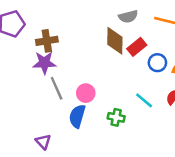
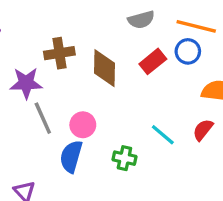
brown cross: (47, 41) -> (59, 53), moved
brown diamond: (115, 41) -> (104, 68), moved
blue circle: (157, 63) -> (188, 51), moved

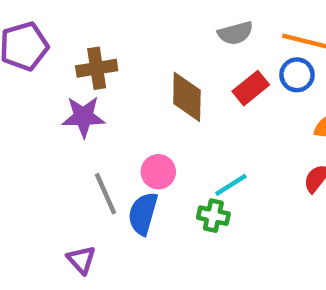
brown cross: (59, 53) -> (97, 68), moved
gray line: (43, 118) -> (105, 194), moved
cyan line: (163, 135) -> (231, 185), moved, turned -72

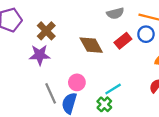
brown cross: (97, 68) -> (46, 31), turned -36
brown diamond: (187, 97) -> (91, 45), turned -30
green cross: (213, 216) -> (104, 104), turned 32

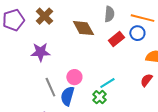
gray semicircle: (115, 13) -> (109, 14), turned -70
brown cross: (46, 31) -> (44, 16), moved
brown diamond: (91, 45) -> (83, 28), moved

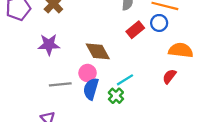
brown diamond: (83, 28) -> (98, 51), moved
gray line: (50, 87) -> (60, 84), turned -72
blue semicircle: (67, 96) -> (91, 89), moved

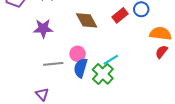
brown diamond: (98, 51) -> (87, 20), moved
red semicircle: (169, 76) -> (161, 52), moved
green cross: (116, 96) -> (103, 74), size x1.5

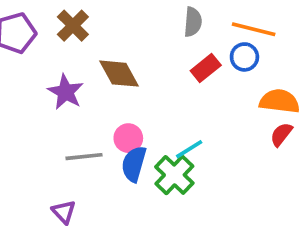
brown diamond: (87, 20) -> (119, 74), moved
purple star: (43, 28) -> (66, 92), turned 30

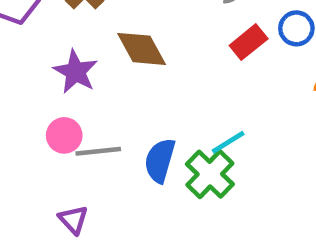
pink circle: (128, 138) -> (64, 135), moved

